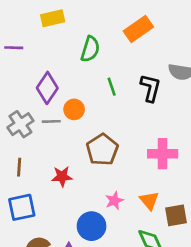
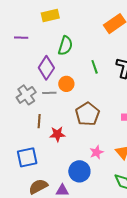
green semicircle: (90, 49) -> (65, 46), moved
brown line: (19, 167) -> (39, 121), moved

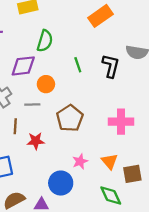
purple diamond: (46, 68) -> (23, 66), turned 50
gray line: (49, 93) -> (32, 105), moved

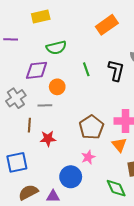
green semicircle: (45, 41) -> (56, 48), turned 60
brown pentagon: (70, 118) -> (91, 127), moved
orange triangle: (110, 161) -> (119, 145), moved

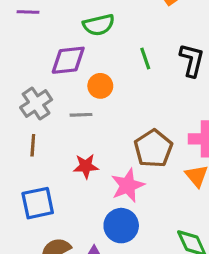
brown line: (29, 125) -> (33, 145), moved
pink star: (88, 157) -> (128, 185), moved, size x1.5

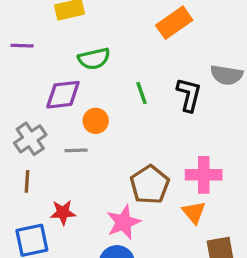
red star: (86, 166) -> (63, 212), moved

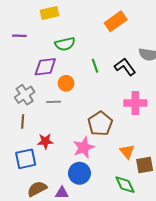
black L-shape: (189, 95) -> (125, 67), turned -50
pink cross: (204, 175) -> (135, 103), moved
orange triangle: (194, 212) -> (127, 152), moved

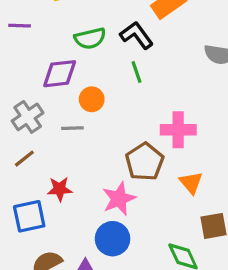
black L-shape: (125, 67) -> (137, 35), moved
pink cross: (135, 103) -> (178, 130), moved
brown line: (23, 122) -> (24, 159), turned 48
orange triangle: (127, 152) -> (191, 183), moved

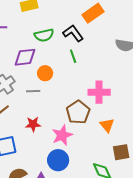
red star: (60, 189) -> (33, 124), moved

